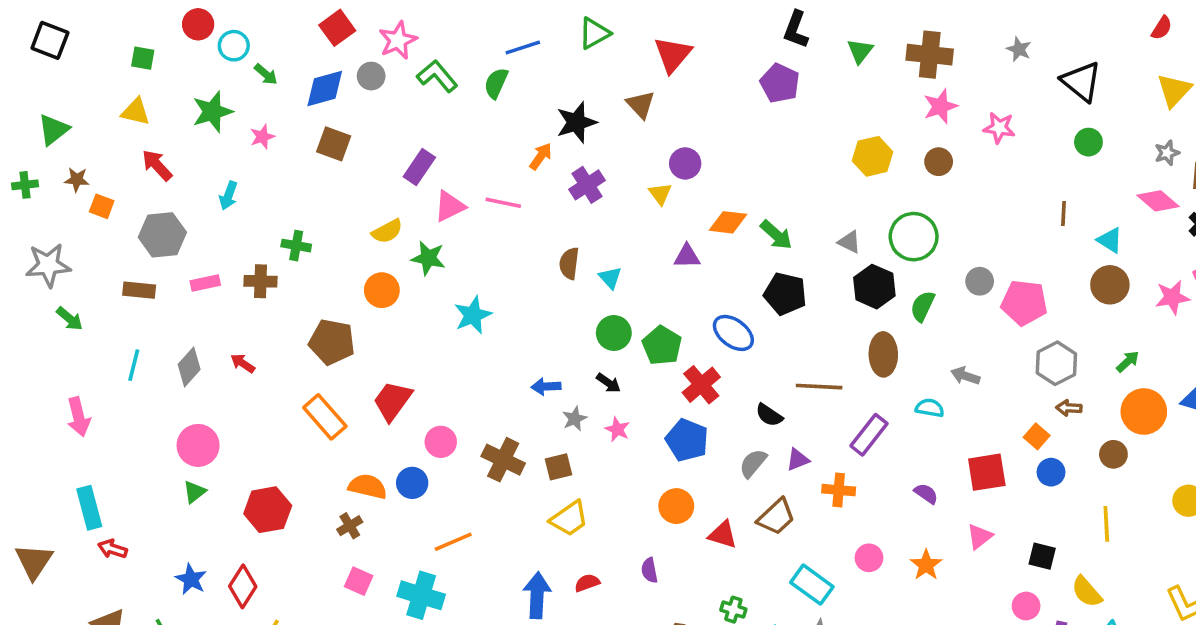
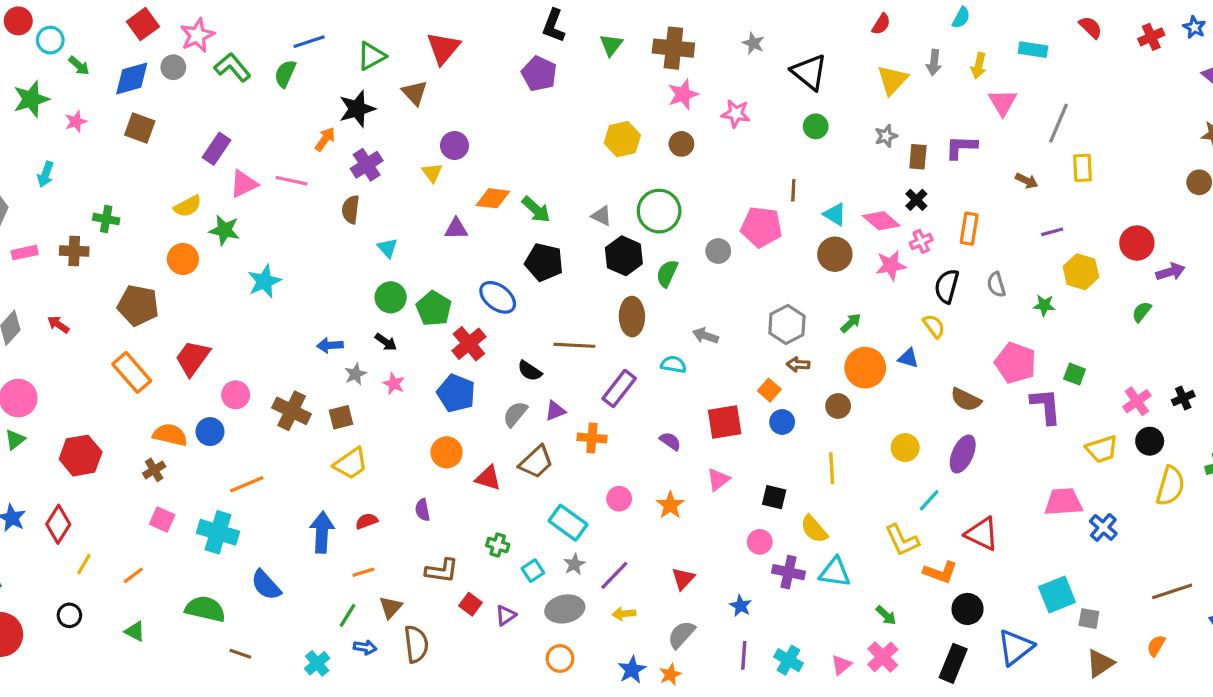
green triangle: (594, 33) -> (371, 56), moved
pink diamond: (1158, 201) -> (881, 221), moved
brown semicircle: (569, 263) -> (351, 209), moved
pink pentagon: (1024, 303) -> (761, 227), moved

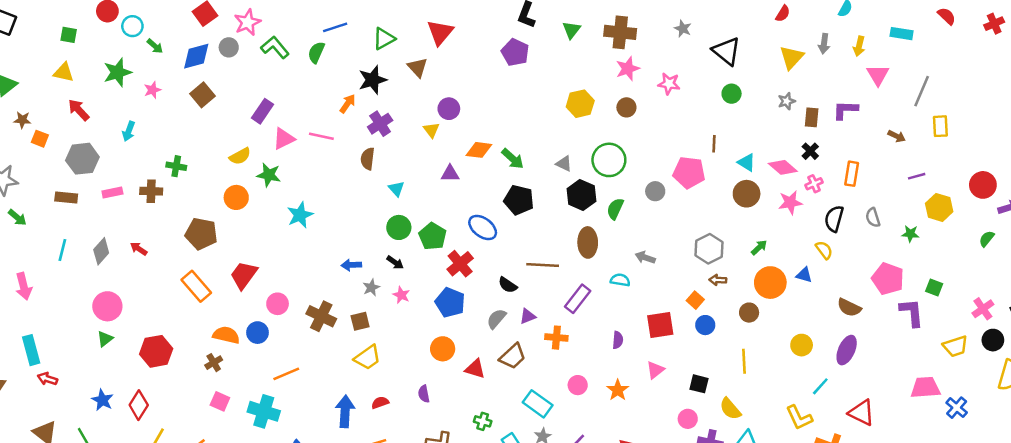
brown square: (140, 128) -> (202, 95), turned 30
purple semicircle: (670, 441) -> (618, 340), turned 60

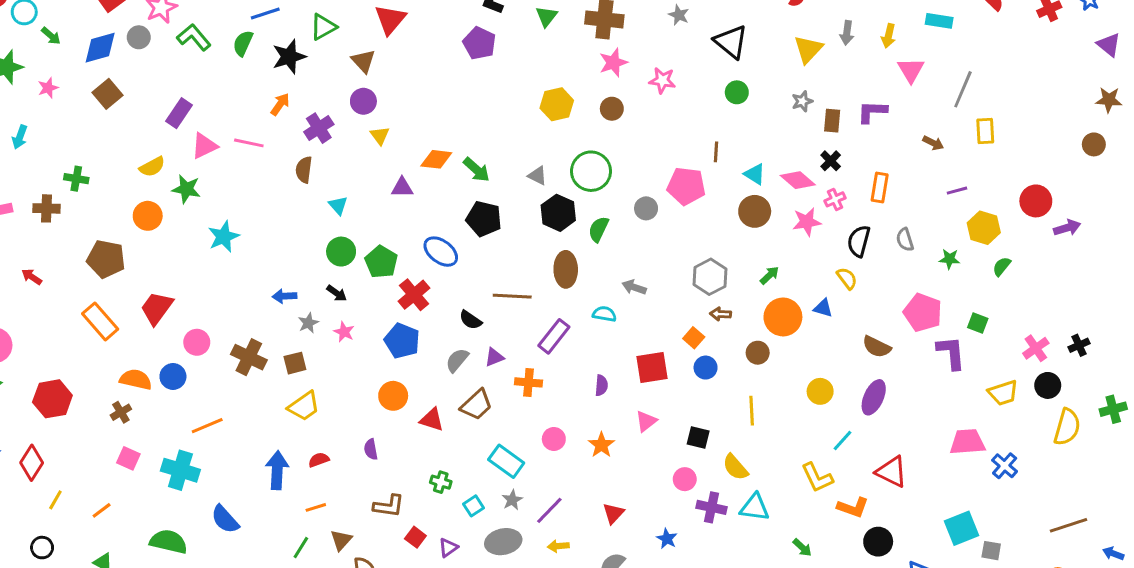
black star: (373, 80) -> (289, 57), moved
purple circle: (449, 109) -> (363, 101), moved
green semicircle: (987, 239) -> (1002, 266), moved

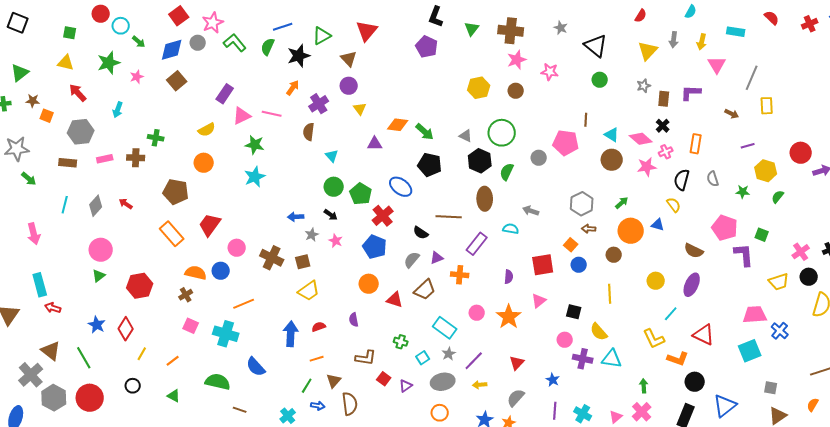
green star: (186, 189) -> (255, 145), moved
orange star: (601, 445) -> (509, 317), size x1.4
cyan square: (961, 528) -> (750, 351), moved
green arrow: (802, 548) -> (644, 386), turned -136

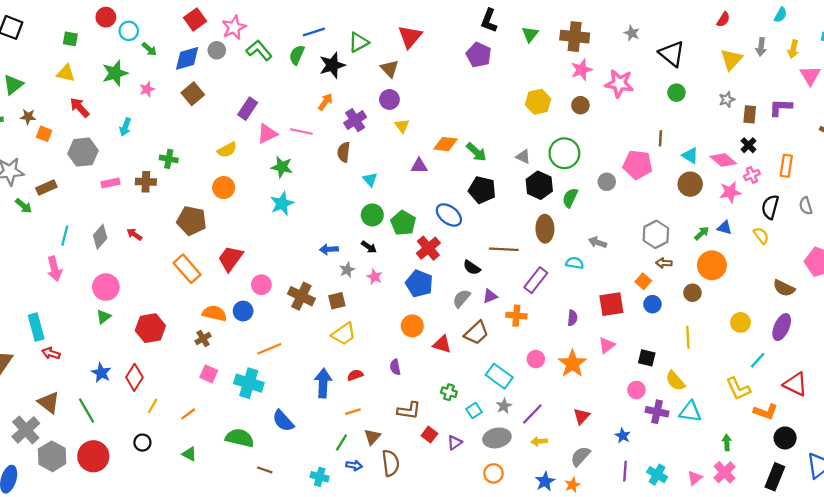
pink star: (550, 72) -> (619, 83), size x1.4
brown rectangle: (68, 163) -> (46, 188), moved, turned -30
blue triangle: (658, 225) -> (724, 228), moved
pink arrow: (34, 234) -> (54, 269), moved
cyan cross: (288, 416) -> (320, 477), turned -35

